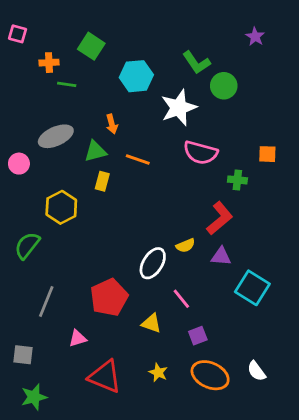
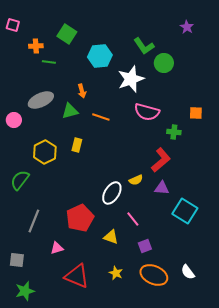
yellow rectangle: (102, 181) -> (77, 145), moved

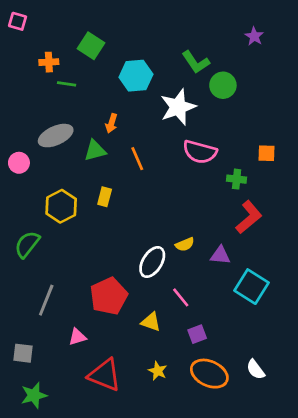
pink square: (13, 25) -> (18, 21), moved
orange arrow: (82, 91) -> (111, 123), turned 32
orange line: (101, 117) -> (137, 159), turned 48
red L-shape: (161, 160) -> (249, 217), moved

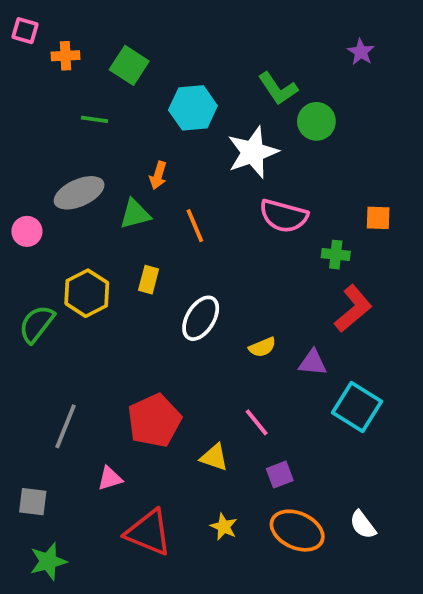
orange cross: (49, 62) -> (66, 56), moved
green semicircle: (27, 244) -> (37, 324), moved
white ellipse: (152, 262) -> (201, 318), moved

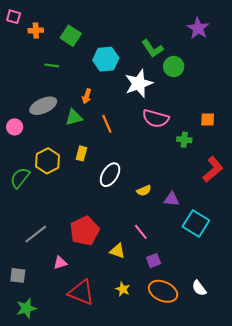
purple star: (361, 52) -> (198, 28), size x1.5
red L-shape: (353, 309) -> (213, 169), moved
gray line: (66, 426) -> (36, 234), turned 30

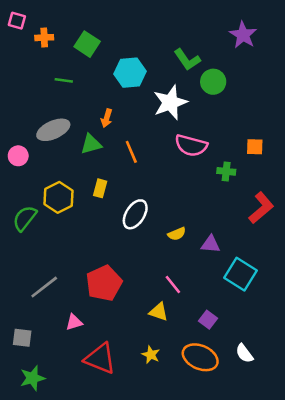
yellow triangle: (117, 251) -> (159, 312), moved
purple square: (154, 261) -> (208, 320), moved, turned -32

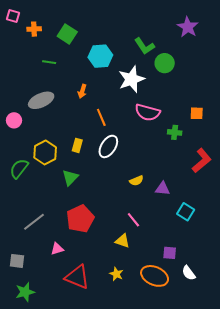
green triangle: (91, 144) -> (70, 178), moved, turned -30
white ellipse: (135, 214) -> (108, 146), moved
cyan square: (240, 274) -> (186, 212), size x0.7
purple square: (208, 320) -> (170, 253), moved, turned -32

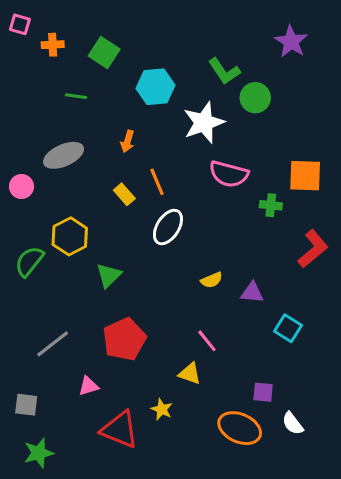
orange square: (197, 113) -> (305, 176), size x1.6
yellow rectangle: (77, 145) -> (124, 194), moved, turned -56
yellow star: (116, 274) -> (162, 409), moved

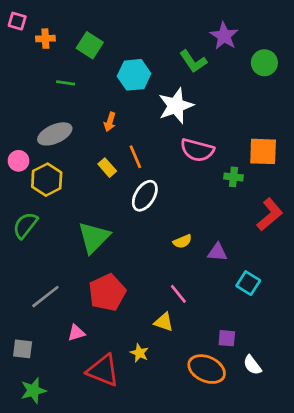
purple star: (291, 42) -> (224, 36), moved
green circle: (255, 98) -> (264, 63), moved
yellow hexagon: (70, 236) -> (47, 180), moved
green triangle: (109, 275) -> (94, 237), size x1.5

